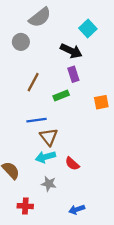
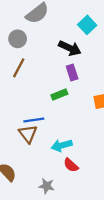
brown line: (33, 82) -> (19, 68), moved
brown triangle: (49, 137) -> (28, 134), moved
cyan arrow: (45, 157) -> (62, 145), moved

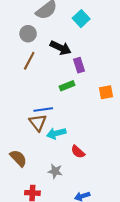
cyan square: (87, 25) -> (81, 19), moved
black arrow: (70, 48) -> (61, 48), moved
cyan arrow: (62, 145) -> (56, 133), moved

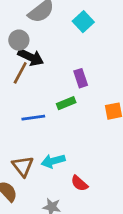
black arrow: (61, 48) -> (31, 57), moved
blue line: (43, 110) -> (33, 118), moved
brown triangle: (38, 123) -> (23, 166), moved

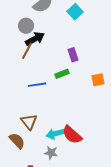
black arrow: (31, 57) -> (35, 39), turned -54
cyan arrow: (53, 161) -> (55, 134), moved
red semicircle: (79, 183) -> (72, 135), size x1.5

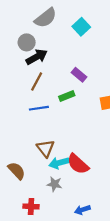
brown line: (27, 51) -> (37, 81), moved
purple rectangle: (73, 55) -> (79, 75), turned -32
brown triangle: (29, 122) -> (46, 148), moved

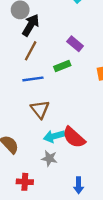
black arrow: (37, 57) -> (31, 25), turned -30
brown triangle: (46, 148) -> (40, 109), moved
blue arrow: (82, 210) -> (79, 185), turned -72

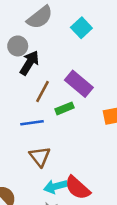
purple rectangle: (75, 44) -> (79, 84), size x1.5
brown line: (31, 51) -> (42, 92), moved

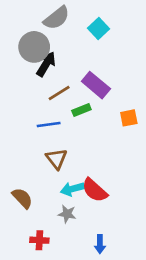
gray circle: (18, 46) -> (34, 47), size x1.5
brown line: (42, 92) -> (59, 93), turned 30

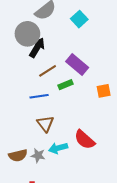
red semicircle: (95, 190) -> (85, 140), moved
brown semicircle: (22, 198) -> (18, 155), turned 120
gray star: (67, 214) -> (38, 155), moved

